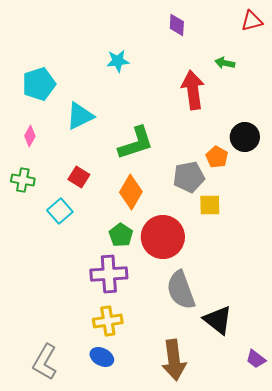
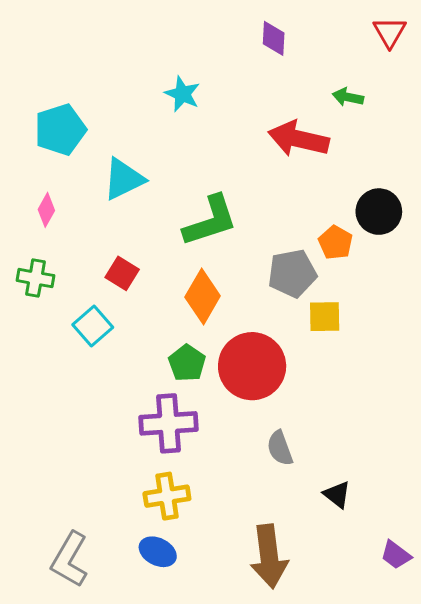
red triangle: (252, 21) -> (390, 32), turned -45
cyan star: (118, 61) -> (182, 94), turned 30
red arrow: (193, 90) -> (298, 139), turned -69
gray semicircle: (181, 290) -> (280, 448), size x0.6
black triangle: (218, 320) -> (337, 495), size x0.6

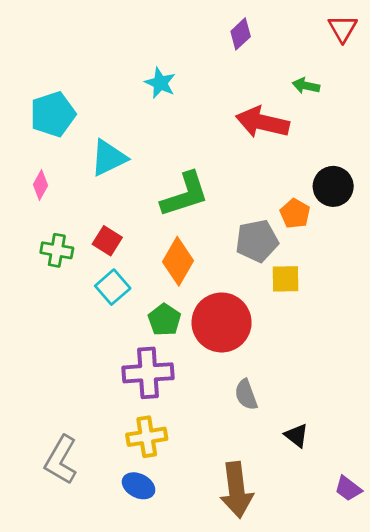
purple diamond: (274, 38) -> (241, 34), turned 44
green cross: (36, 278) -> (57, 250), moved
cyan square: (93, 326) -> (113, 287), moved
gray L-shape: (70, 559) -> (61, 460), moved

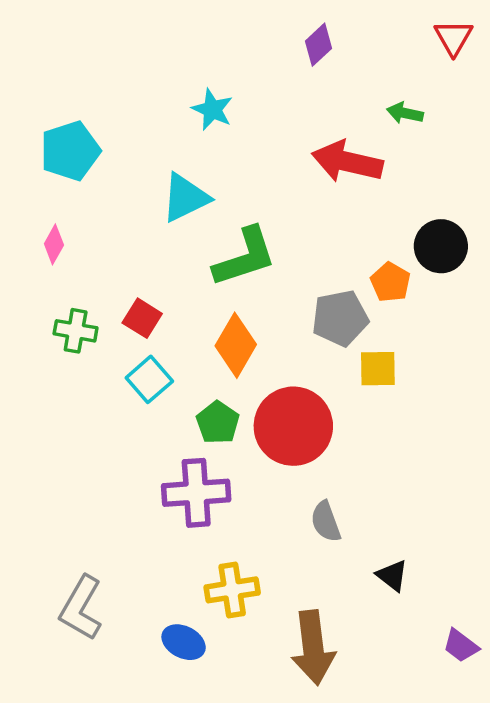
cyan triangle: (109, 158) -> (185, 198), moved
yellow cross: (147, 437) -> (232, 590), moved

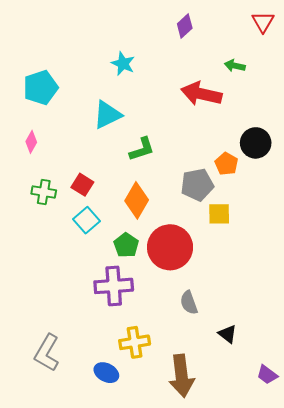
green L-shape: (245, 257) -> (142, 149), size x0.7

